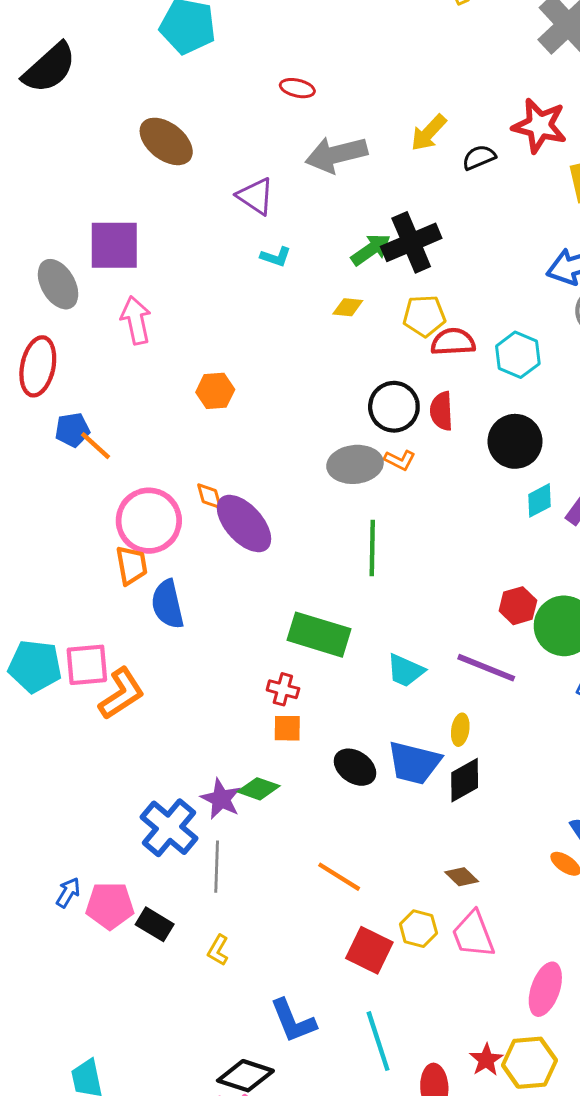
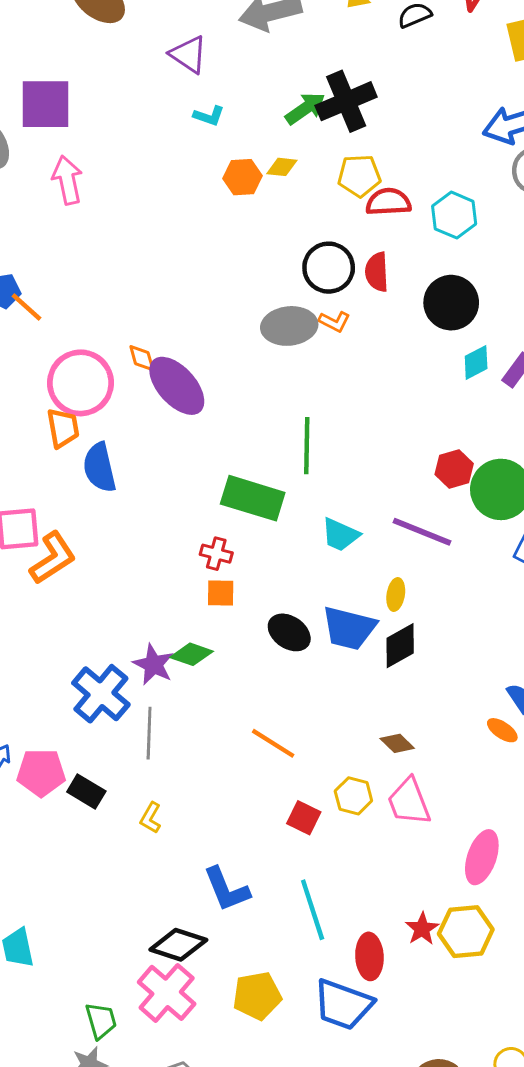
orange hexagon: (215, 391) -> (243, 177), moved
green line: (372, 548) -> (307, 446), moved
red square: (369, 950) -> (304, 818), size x0.7

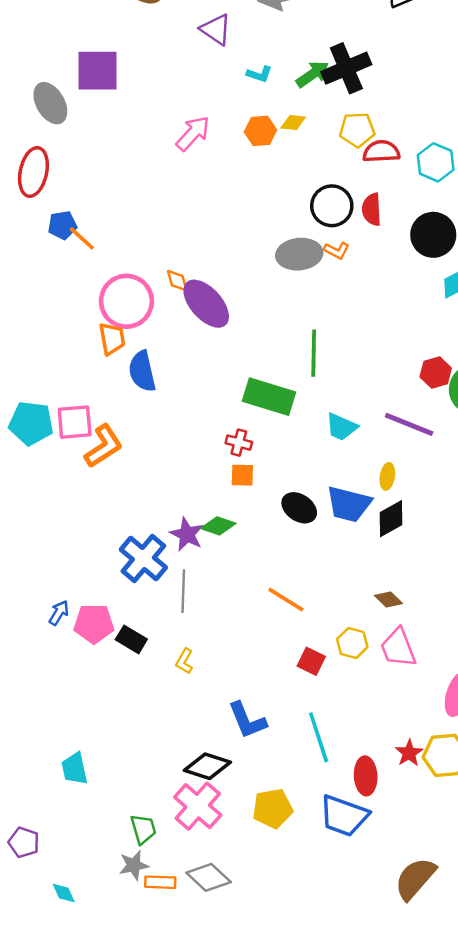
cyan L-shape: (209, 116) -> (259, 74), moved
pink arrow: (67, 180) -> (193, 133), moved, turned 54

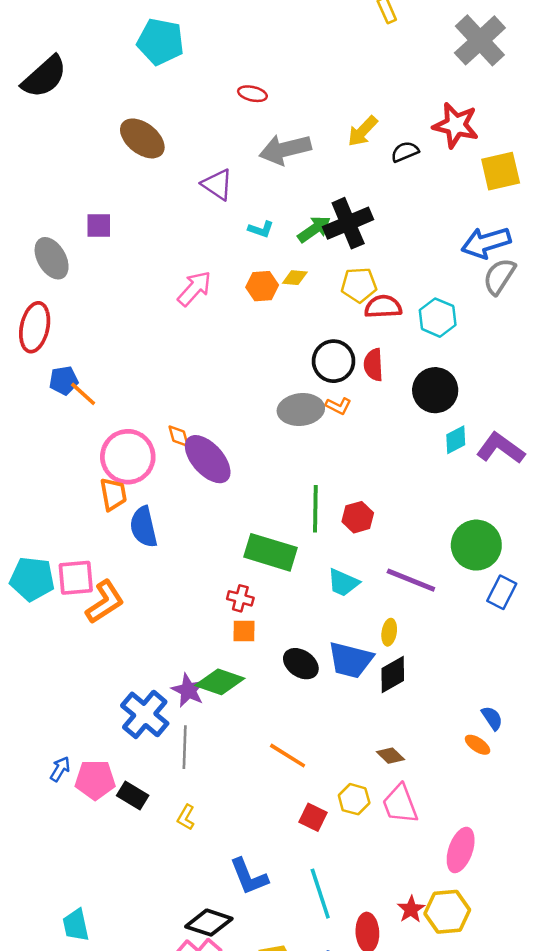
purple square: (97, 71) -> (99, 226), size x0.6
red hexagon: (436, 373) -> (358, 517), moved
green diamond: (218, 526) -> (220, 682), size x1.4

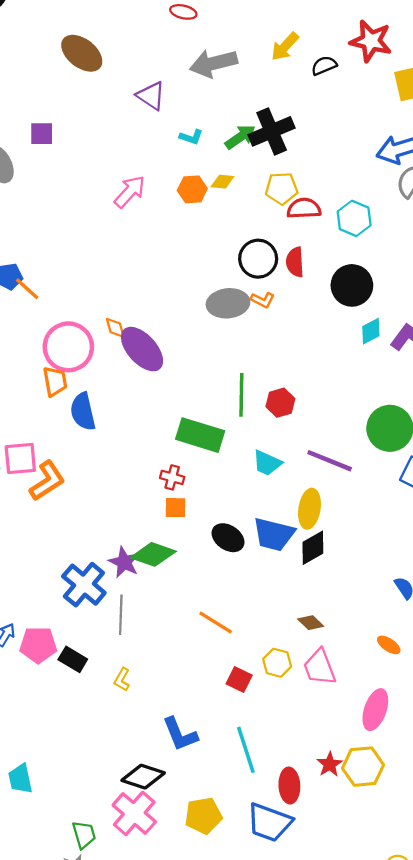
yellow ellipse: (389, 632) -> (309, 509), size x1.6
orange ellipse: (478, 745) -> (389, 645), moved

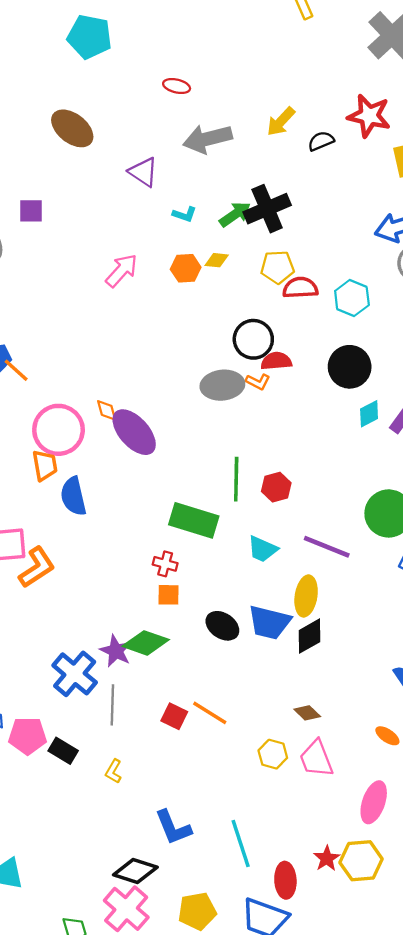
red semicircle: (295, 262) -> (276, 361), moved, turned 88
red square: (239, 679) -> (174, 716), moved

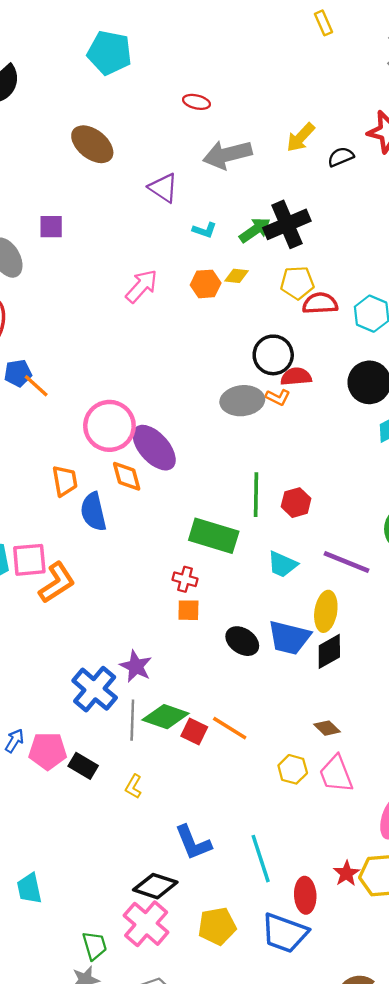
orange diamond: (107, 410) -> (127, 476), moved, size x1.4
pink circle: (59, 430) -> (109, 426), moved
green diamond: (146, 643) -> (166, 717), moved

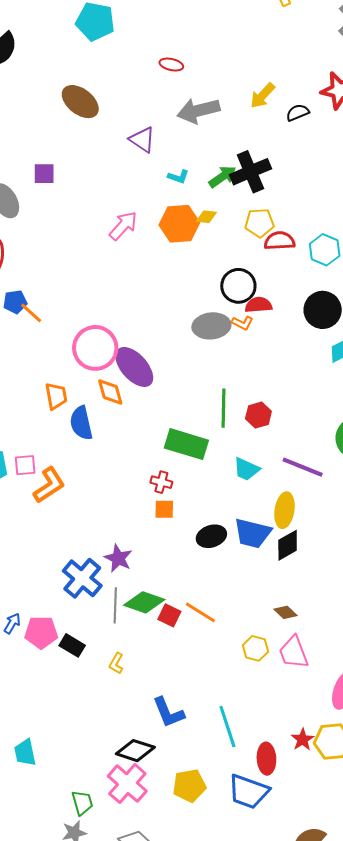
orange hexagon: (206, 284) -> (179, 224), size x1.5
pink square: (29, 560) -> (25, 465), size x0.7
black ellipse: (242, 641) -> (211, 536), turned -52

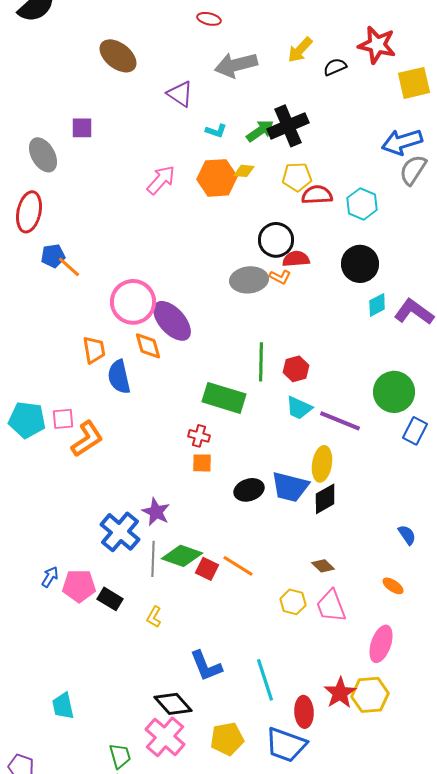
cyan trapezoid: (246, 469) -> (299, 408), moved
red star: (303, 740) -> (340, 693), size x1.4
black diamond: (135, 751) -> (173, 704), turned 30

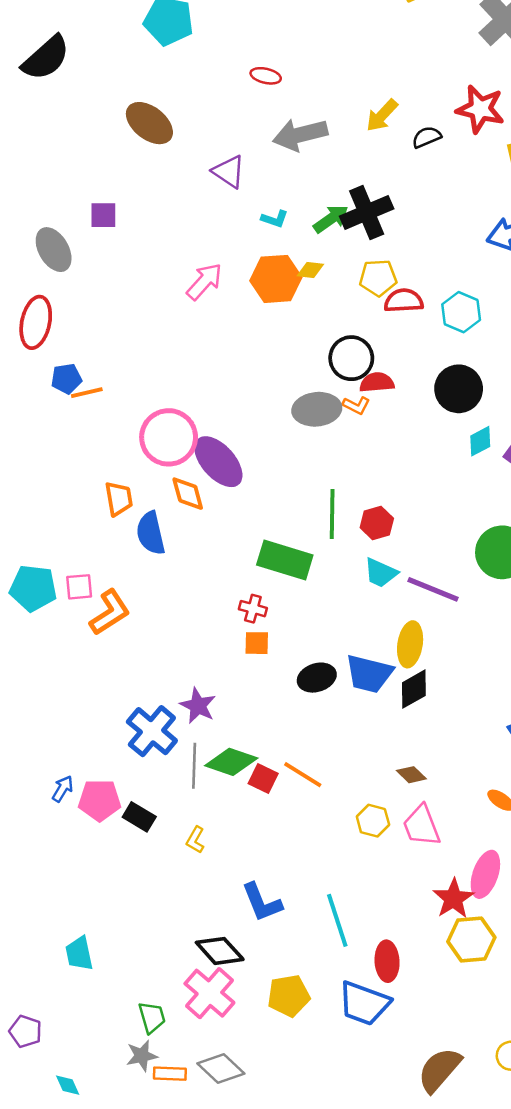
orange line: (69, 267) -> (87, 393), turned -55
red star: (340, 693) -> (453, 899), moved

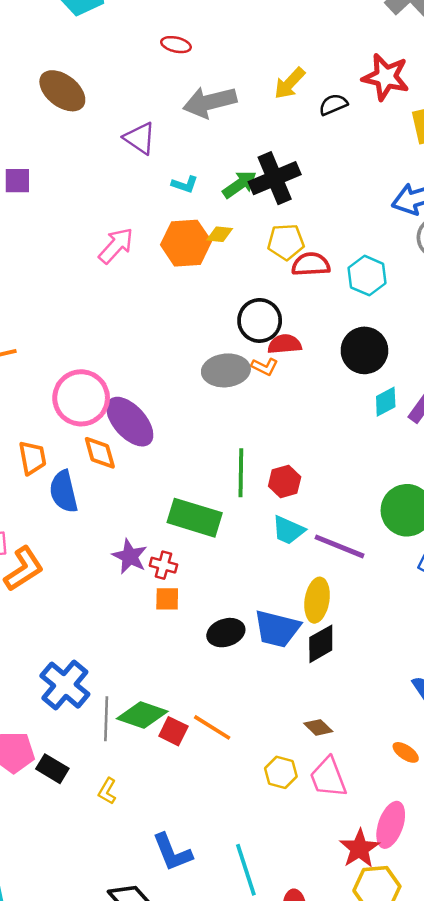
purple star: (198, 706) -> (130, 556), moved

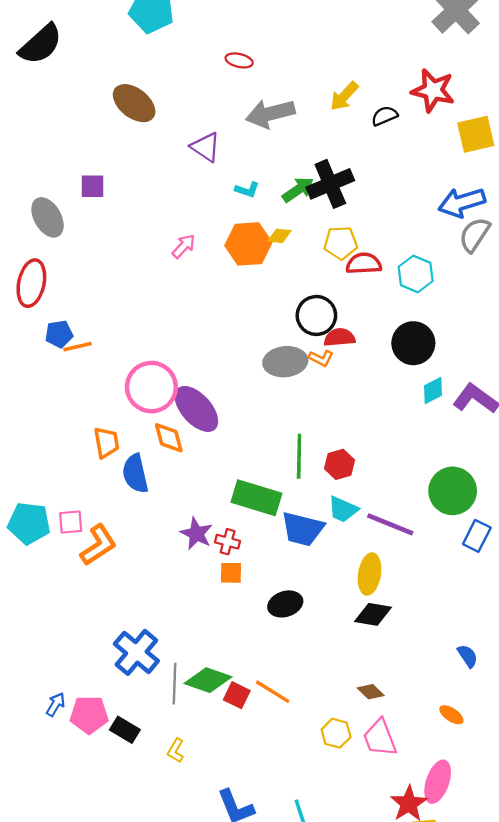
pink arrow: (116, 246) -> (184, 246), size x0.7
blue trapezoid: (277, 629) -> (303, 529), moved
black diamond: (321, 644) -> (373, 614), turned 39

